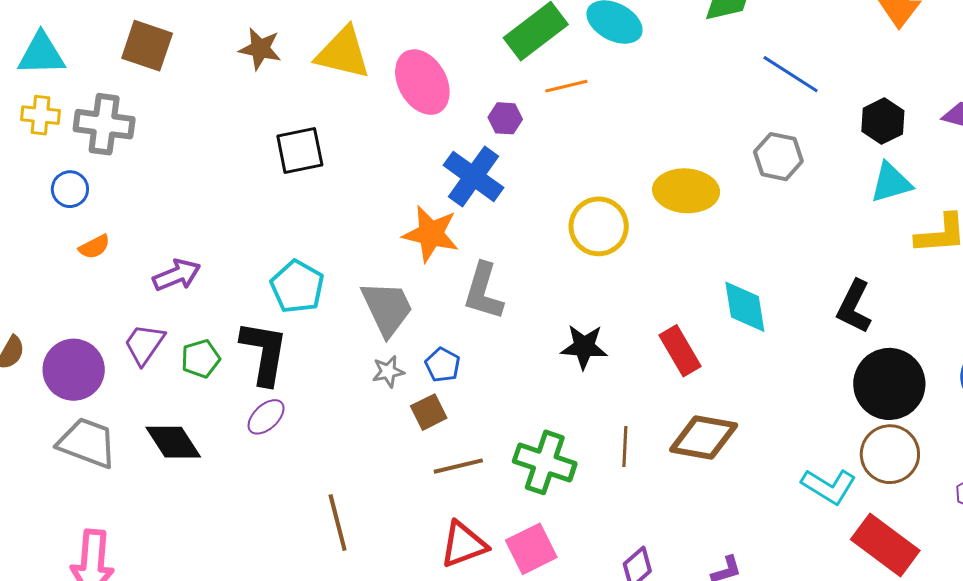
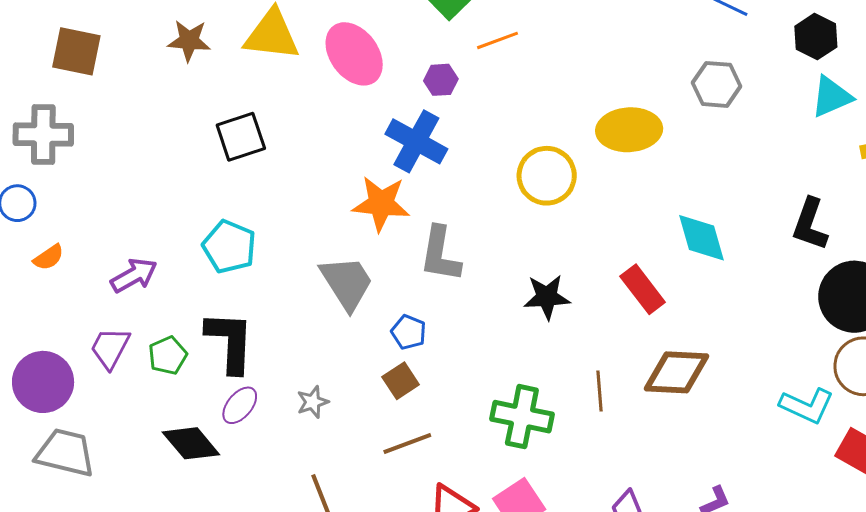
cyan pentagon: (297, 287) -> (229, 247), moved
gray star: (388, 371) -> (313, 402), moved
black diamond: (173, 442) -> (191, 443), moved
brown line: (458, 466) -> (407, 443), moved

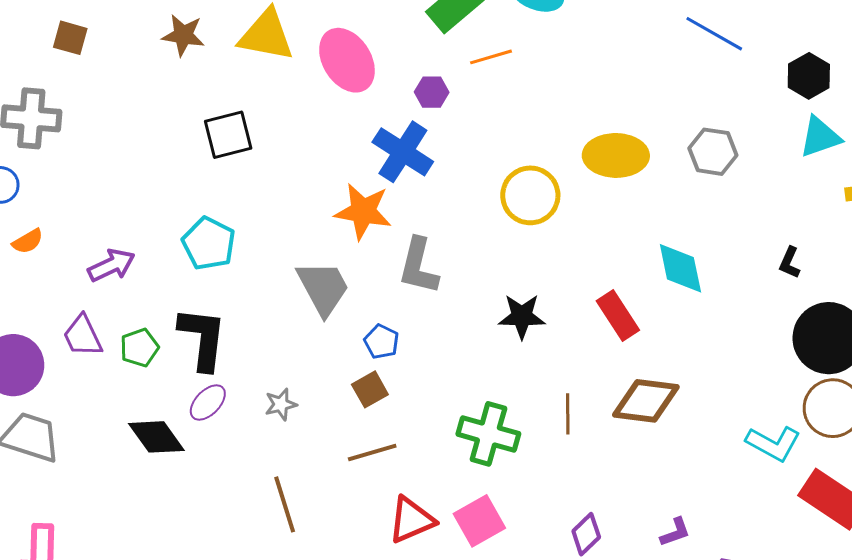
brown square: (76, 51) -> (70, 38), size x0.7
gray hexagon: (717, 84) -> (713, 152), moved
black L-shape: (810, 224) -> (790, 263), size x0.6
purple trapezoid: (110, 348) -> (83, 336), turned -57

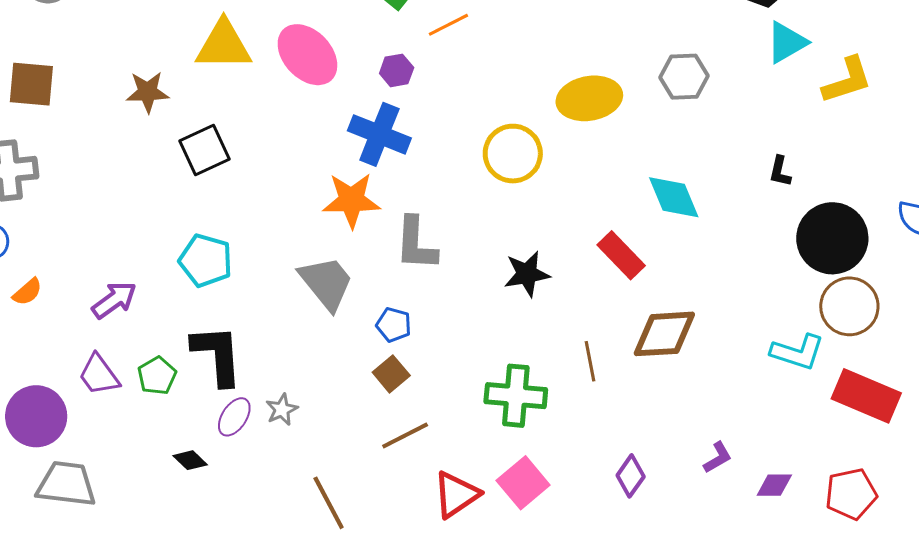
brown star: (183, 35) -> (148, 92), moved
brown square: (70, 38) -> (31, 84), size x1.4
gray star: (281, 404) -> (282, 410), moved
black diamond: (156, 437) -> (190, 460), size x0.6

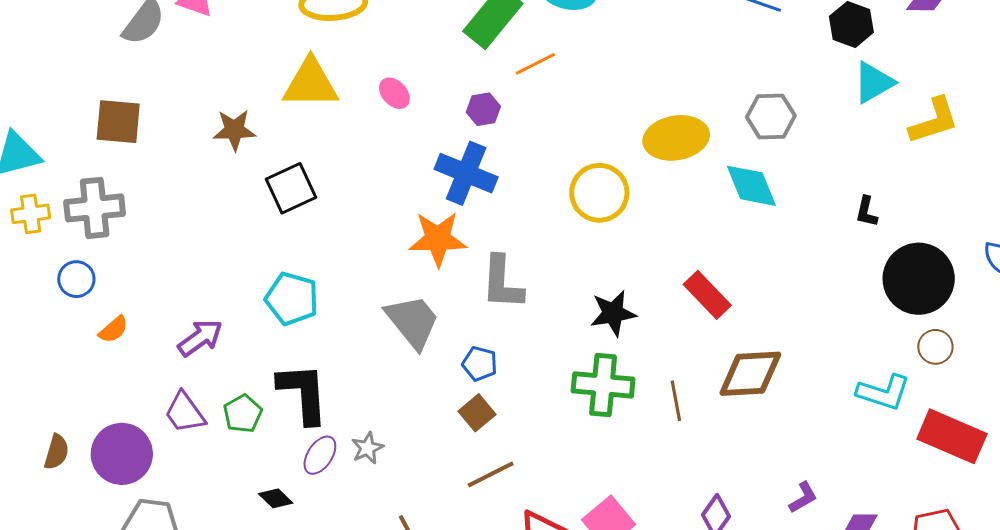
pink ellipse: (307, 55) -> (394, 93), size x0.5
cyan diamond: (674, 197) -> (751, 186), moved
brown circle: (849, 306) -> (935, 347), size x0.6
green cross: (516, 396) -> (603, 385), moved

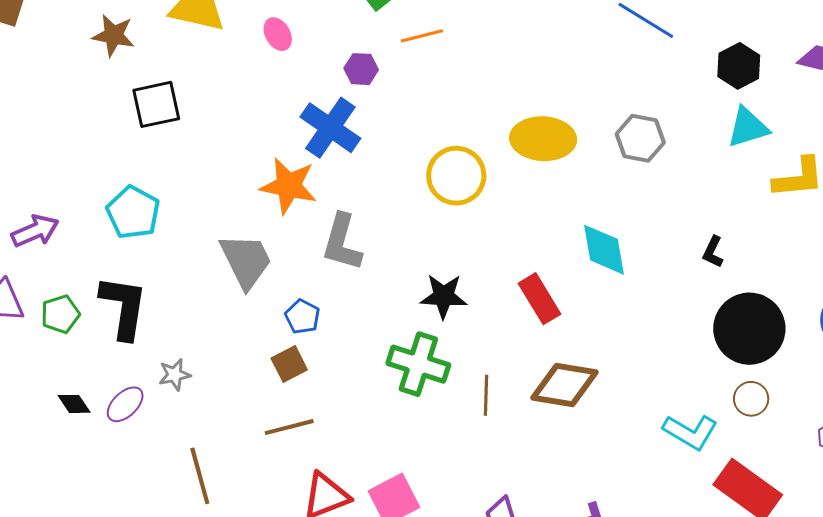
cyan diamond: (751, 186) -> (604, 250), moved
purple ellipse: (320, 455) -> (125, 404), moved

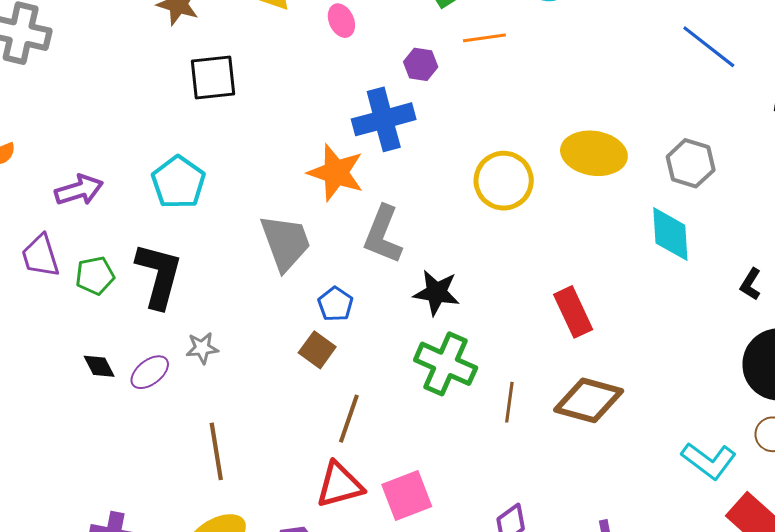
blue cross: (330, 128) -> (384, 119), turned 34
cyan diamond: (604, 250) -> (670, 234), moved
black star: (444, 296) -> (436, 293), moved
brown square: (289, 364) -> (317, 350), turned -33
brown line: (289, 427) -> (349, 419), moved, turned -63

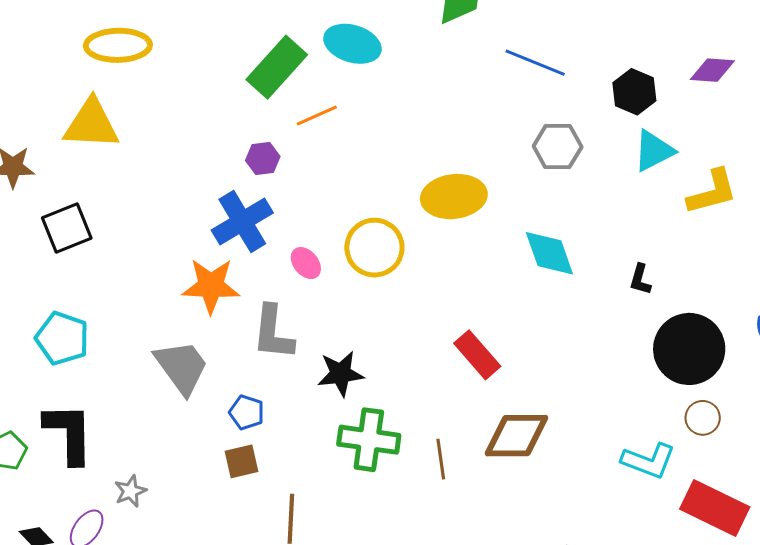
pink ellipse: (341, 21) -> (306, 263), moved
gray hexagon: (691, 163) -> (558, 147), moved
brown square: (317, 350) -> (242, 461), turned -33

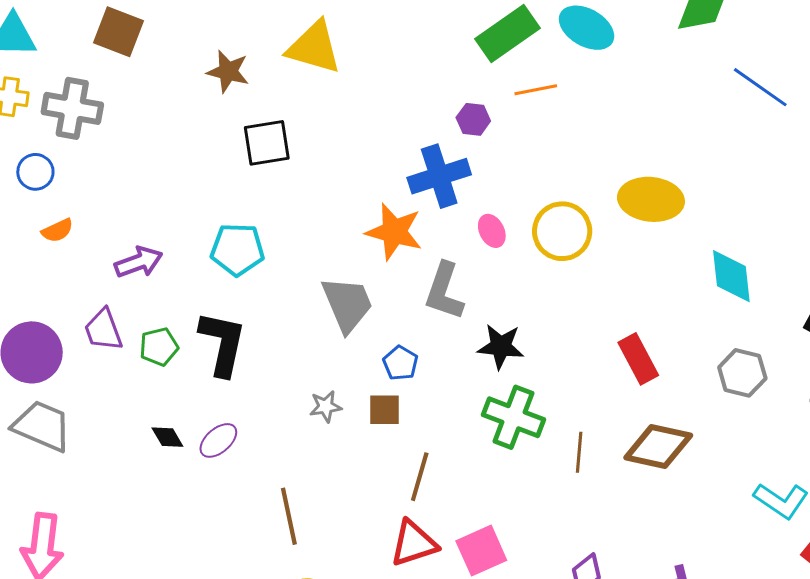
gray hexagon: (558, 147) -> (742, 373), moved
cyan pentagon: (62, 338) -> (237, 249), turned -30
gray star: (130, 491) -> (326, 406), moved

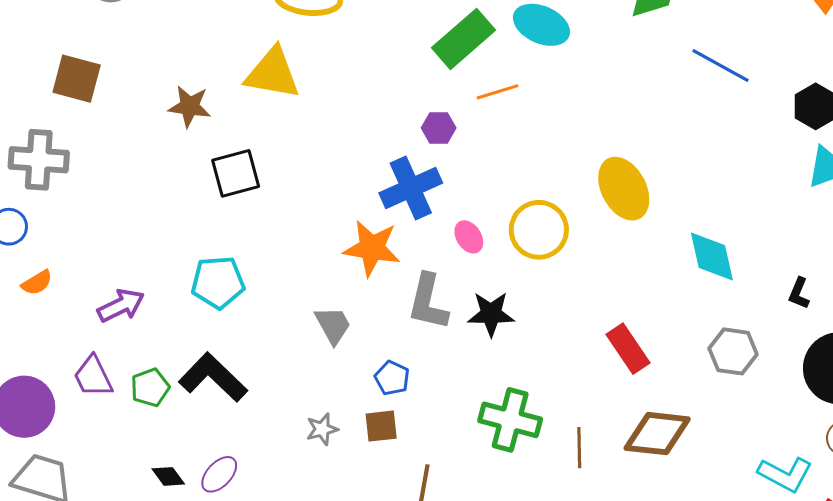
yellow ellipse: (651, 199) -> (624, 189), turned 62
gray trapezoid: (347, 304) -> (333, 325), size x0.7
black L-shape: (223, 343) -> (213, 377), turned -52
black star: (501, 346) -> (491, 314), moved

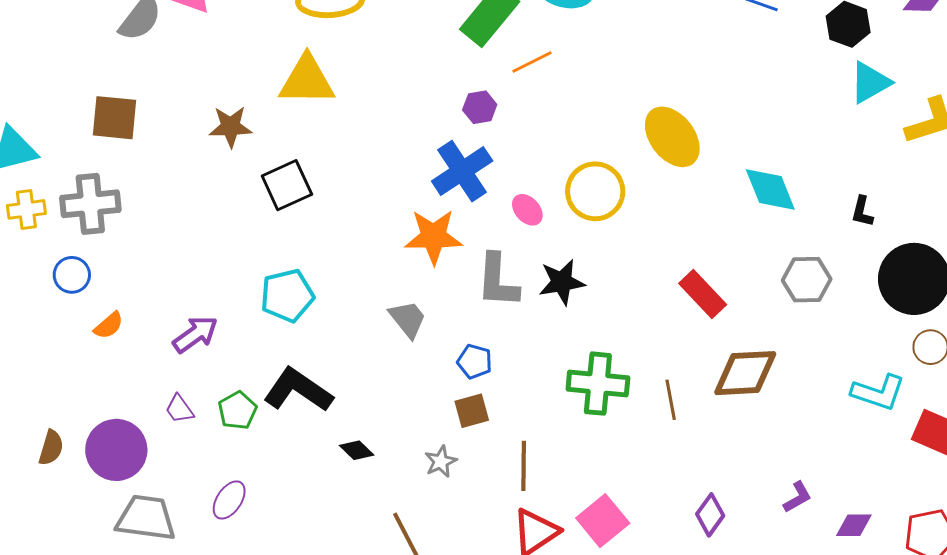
purple trapezoid: (93, 377) -> (179, 409), size x0.7
gray star: (322, 429) -> (441, 462), moved
purple ellipse: (219, 474) -> (229, 500), moved
black diamond: (168, 476) -> (357, 450), moved

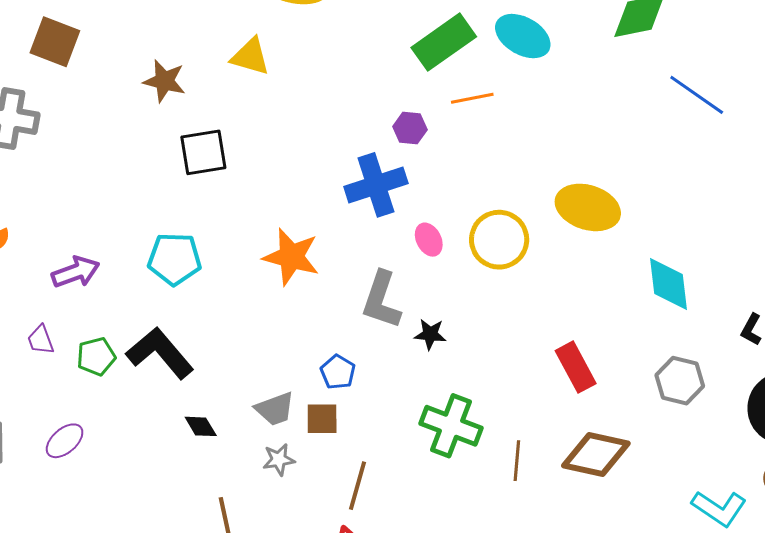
yellow triangle: (307, 80) -> (250, 57), size x0.7
yellow ellipse: (672, 137) -> (588, 207), turned -50
orange star: (433, 237) -> (291, 257), moved
black star: (562, 282) -> (430, 334), moved, size x0.7
gray trapezoid: (408, 319) -> (275, 409), moved, turned 93

